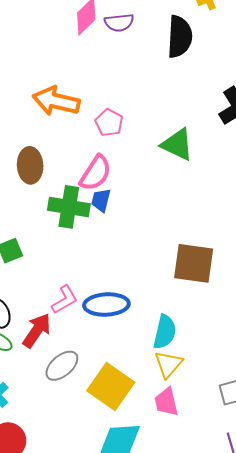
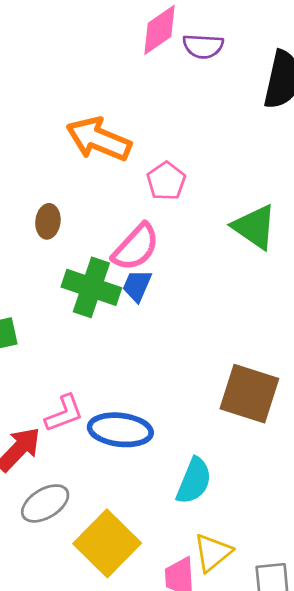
brown ellipse: (30, 165) -> (48, 221), size x0.7
yellow triangle: (168, 364) -> (213, 553), moved

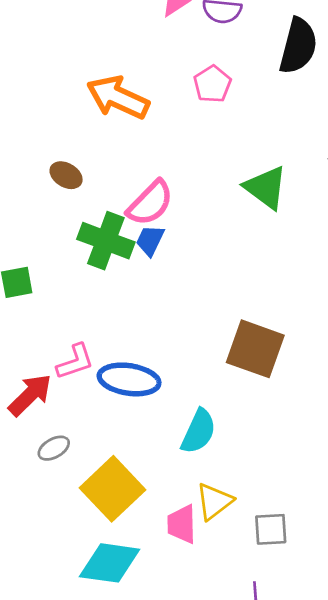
pink pentagon: (166, 181) -> (212, 84), moved
brown ellipse: (48, 221) -> (66, 175), turned -68
gray ellipse: (45, 503) -> (54, 448), size x0.7

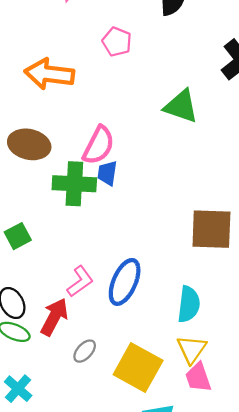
brown ellipse: (66, 175) -> (29, 144), size x1.6
blue ellipse: (129, 379) -> (125, 282), turned -57
yellow triangle: (214, 501) -> (192, 349), moved

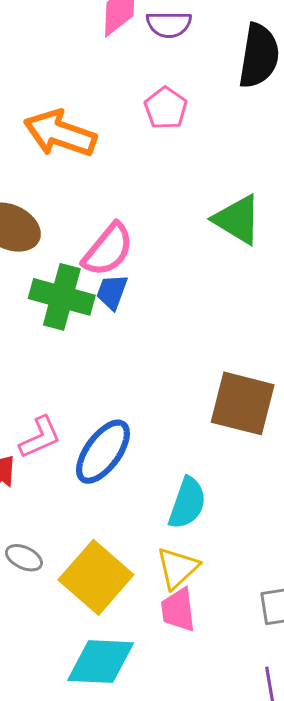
gray ellipse: (85, 351) -> (24, 558), moved, turned 60

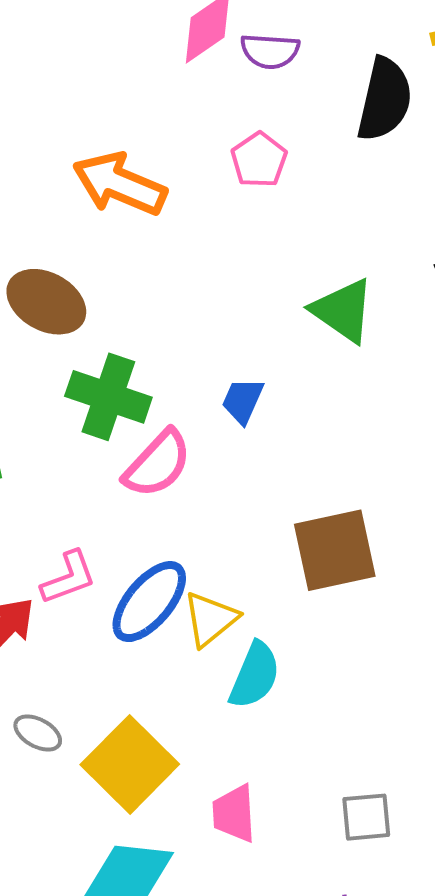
pink semicircle: (108, 250) -> (158, 464), moved
blue trapezoid: (112, 292) -> (243, 401), moved
brown square: (243, 403) -> (335, 550), turned -30
yellow triangle: (177, 568) -> (210, 619), moved

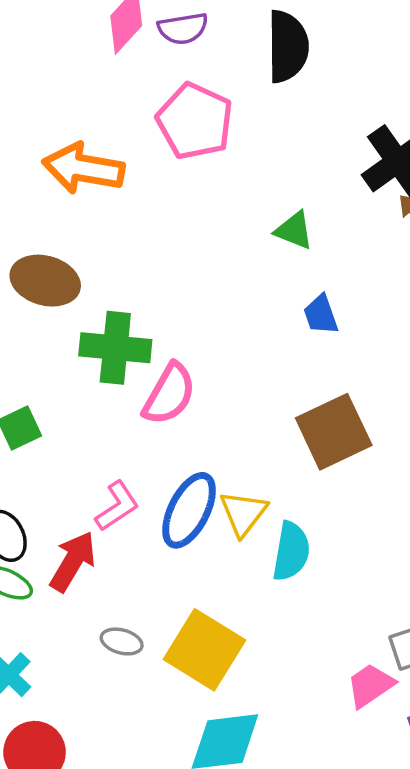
pink pentagon: (259, 160) -> (195, 121), size x1.6
green triangle: (343, 311) -> (294, 230), size x0.7
blue trapezoid: (243, 401) -> (321, 315), moved, turned -30
pink trapezoid: (234, 814) -> (370, 685), moved, turned 72

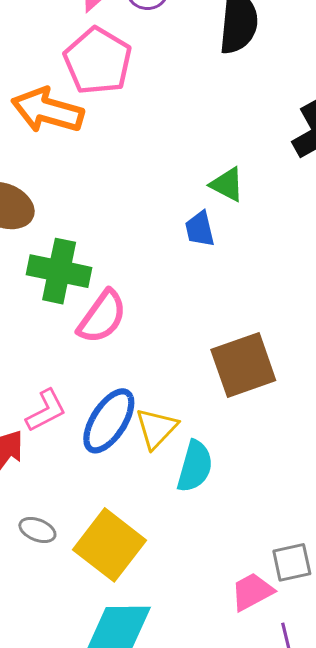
pink pentagon: (195, 121) -> (98, 61), moved
blue trapezoid: (321, 315) -> (200, 229), moved

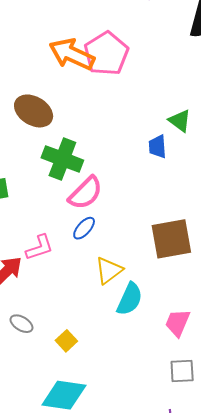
pink pentagon: (98, 61) -> (106, 54), moved
blue ellipse: (109, 421) -> (84, 228), moved, size x0.6
yellow square: (109, 545) -> (66, 341), size x0.5
pink trapezoid: (252, 592) -> (178, 323), moved, turned -48

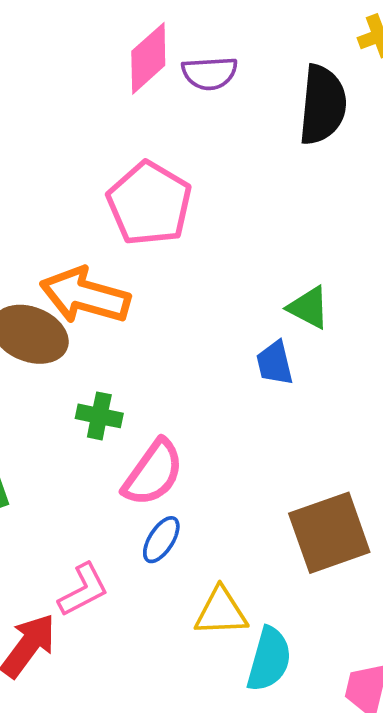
orange arrow: (72, 54) -> (85, 296), moved
green cross: (62, 159) -> (99, 416), size x0.6
yellow triangle: (109, 271) -> (221, 612), turned 44

